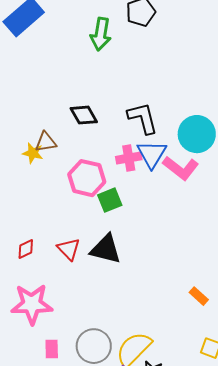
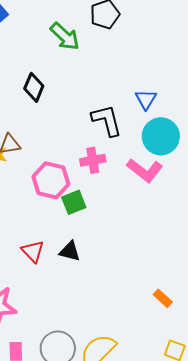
green arrow: (101, 34) -> (65, 36), turned -56
black diamond: (84, 115) -> (34, 87), moved, turned 52
blue triangle: (152, 154) -> (146, 99), moved, size x0.7
black triangle: (106, 249) -> (70, 251), size x0.7

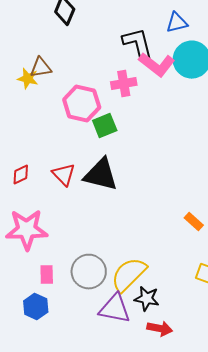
blue triangle: (146, 99) -> (177, 23), turned 45
pink L-shape: (145, 170) -> (157, 65), moved
black triangle: (70, 251) -> (101, 175), size x1.6

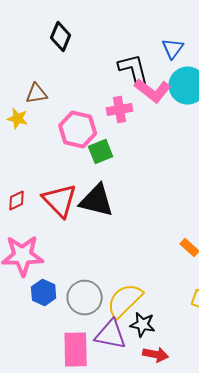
blue triangle: (177, 23) -> (173, 49), turned -40
yellow star: (28, 79) -> (18, 119), moved
red triangle: (64, 175) -> (60, 201), size x1.5
pink rectangle: (47, 275) -> (76, 350), moved, size x1.8
blue hexagon: (36, 307) -> (44, 293), moved

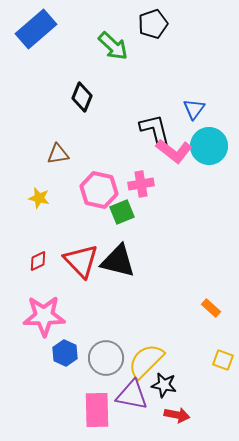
pink cross: (120, 110) -> (141, 184), moved
yellow star: (18, 119) -> (39, 198), moved

